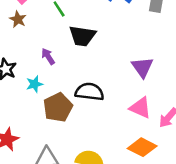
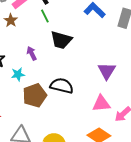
pink triangle: (140, 108) -> (101, 104), turned -36

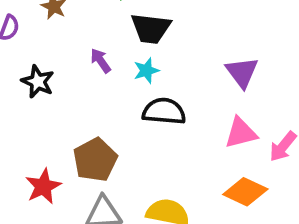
cyan star: (18, 74) -> (146, 71), moved
brown pentagon: (35, 95) -> (95, 160), moved

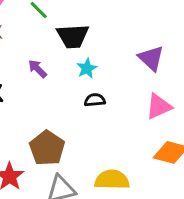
cyan star: (146, 71) -> (87, 68), moved
black semicircle: (164, 111) -> (95, 100), size x0.6

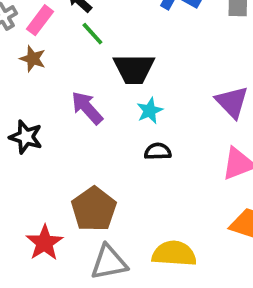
purple arrow: (37, 69) -> (87, 108), size x1.4

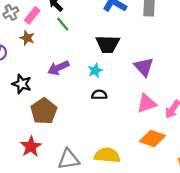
black trapezoid: (134, 69) -> (108, 44), moved
purple arrow: (87, 108) -> (58, 68), turned -75
brown pentagon: (94, 209) -> (44, 111), moved

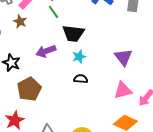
black trapezoid: (108, 44) -> (73, 33), moved

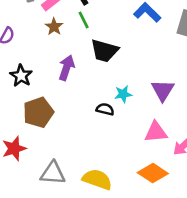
brown star: (20, 22) -> (54, 27), moved
purple arrow: (46, 51) -> (67, 68), turned 120
cyan star: (79, 57) -> (123, 94), moved

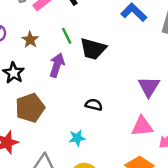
green line: (84, 20) -> (67, 36), moved
brown star: (54, 27) -> (30, 40), moved
cyan star: (123, 94) -> (77, 138), moved

